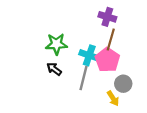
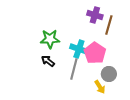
brown line: (111, 39) -> (109, 25), moved

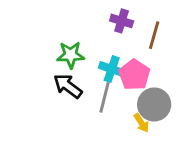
purple cross: (95, 15) -> (122, 21), moved
black arrow: (48, 61) -> (68, 86), size x1.5
gray circle: (109, 74) -> (154, 104), size x1.5

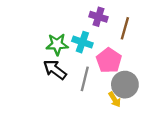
cyan cross: (112, 69) -> (82, 42), moved

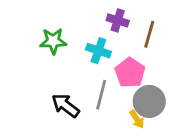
green star: (57, 44) -> (53, 41), moved
black arrow: (55, 70) -> (66, 106), moved

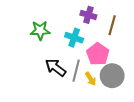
black arrow: (66, 106) -> (56, 67), moved
yellow arrow: (137, 119) -> (91, 79), moved

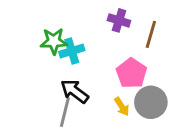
cyan cross: (74, 38) -> (72, 51), moved, turned -36
gray line: (76, 71) -> (65, 112), moved

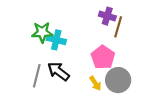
purple cross: (119, 20) -> (107, 16), moved
cyan cross: (72, 51) -> (56, 40), turned 30
gray line: (65, 112) -> (37, 76), moved

